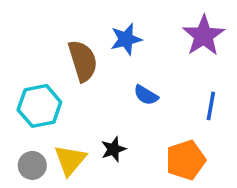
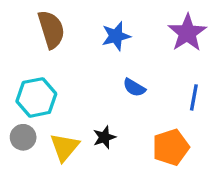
brown semicircle: (83, 61) -> (51, 29), moved
gray circle: (32, 165) -> (23, 137), moved

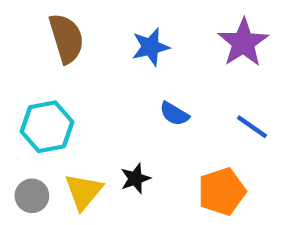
blue line: (194, 97) -> (252, 127), turned -65
gray circle: (23, 137) -> (32, 196), moved

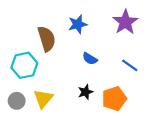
brown semicircle: (66, 38) -> (47, 39), moved
black star: (135, 179) -> (85, 92), moved

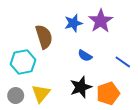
purple star: (125, 22) -> (101, 21), moved
black star: (85, 92) -> (81, 87), size x1.5

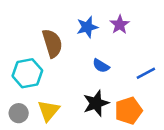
purple star: (101, 21) -> (120, 25), size x0.7
blue line: (123, 62) -> (146, 73), turned -63

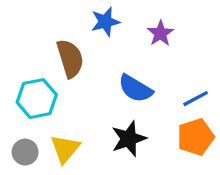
blue star: (87, 27) -> (105, 22), moved
blue semicircle: (101, 66) -> (135, 89), size x1.5
orange pentagon: (128, 111) -> (196, 137), moved

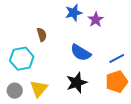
blue star: (105, 22) -> (74, 13), moved
brown semicircle: (70, 58) -> (42, 35), size x0.6

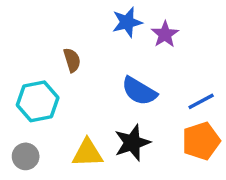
yellow triangle: (39, 89) -> (88, 153), moved, turned 48

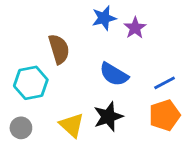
brown semicircle: (72, 60) -> (59, 49), size x1.5
yellow triangle: (88, 153) -> (72, 125), turned 44

